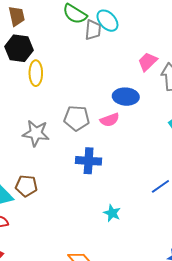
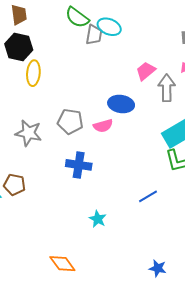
cyan ellipse: (107, 21) -> (109, 27), turned -30

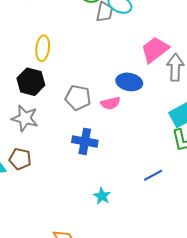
black hexagon: (19, 47) -> (31, 82), moved
pink trapezoid: (146, 71) -> (155, 50), size x1.4
gray star: (28, 133) -> (25, 118), moved

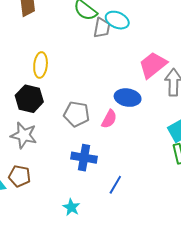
pink semicircle: (110, 103) -> (109, 119), turned -48
blue line: (153, 175) -> (115, 185), moved, turned -30
cyan star: (102, 196) -> (71, 207), moved

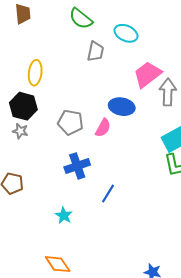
cyan ellipse: (117, 20) -> (126, 33), moved
gray trapezoid: (102, 28) -> (96, 51), moved
gray star: (24, 135) -> (20, 131), moved, size x0.6
blue cross: (84, 158) -> (77, 166), turned -30

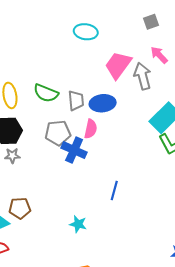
green semicircle: (81, 19) -> (46, 93), moved
gray trapezoid: (96, 51) -> (76, 100), moved
blue cross: (77, 166) -> (74, 150), moved, turned -30

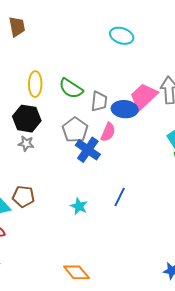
pink trapezoid: (118, 65) -> (144, 96), moved
gray pentagon: (58, 133) -> (75, 130), turned 30
cyan star: (78, 224) -> (79, 206), moved

